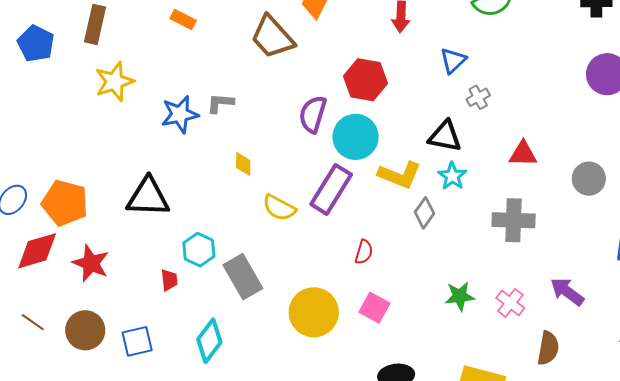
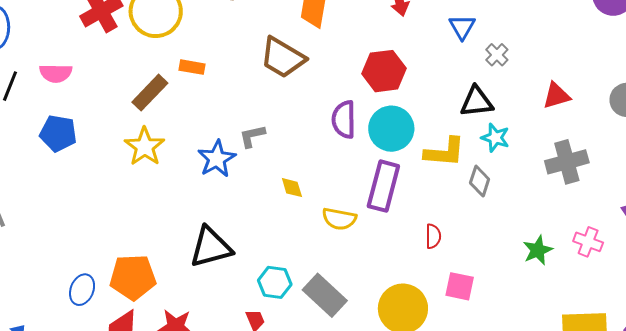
brown rectangle: (95, 24) -> (150, 93), moved, turned 48

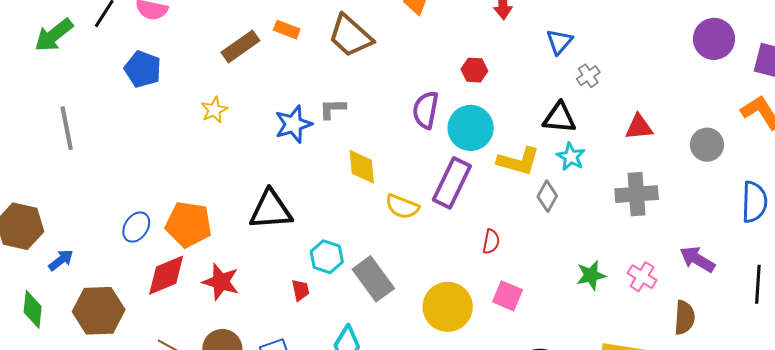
brown trapezoid: (283, 58) -> (350, 36), moved
red hexagon: (384, 71) -> (474, 70), size x0.6
yellow star: (145, 147) -> (214, 110), moved, size x0.7
yellow diamond: (292, 188) -> (362, 167), size x1.5

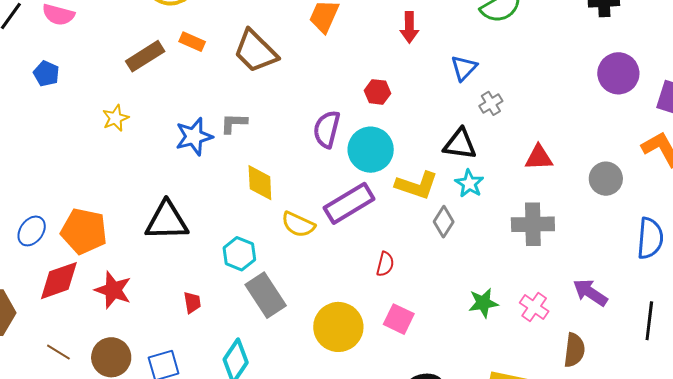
blue pentagon: (143, 69) -> (46, 74), size x0.7
purple rectangle: (452, 183) -> (349, 203), turned 30
cyan hexagon: (327, 257) -> (239, 254), moved

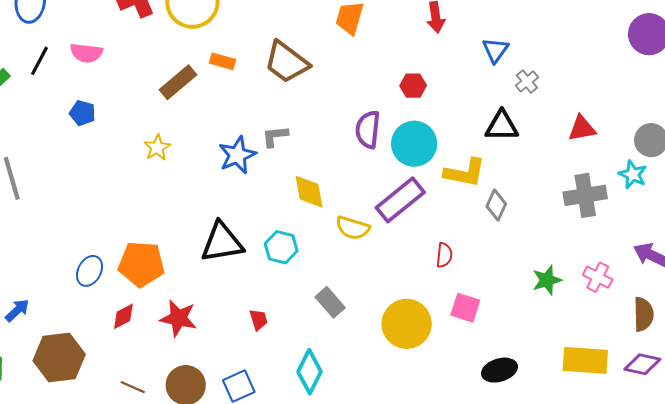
cyan star: (469, 183) -> (633, 174), moved
cyan hexagon: (239, 254) -> (281, 247), moved
red diamond: (59, 281) -> (123, 316), size x0.6
gray rectangle: (266, 295) -> (330, 302), size x0.7

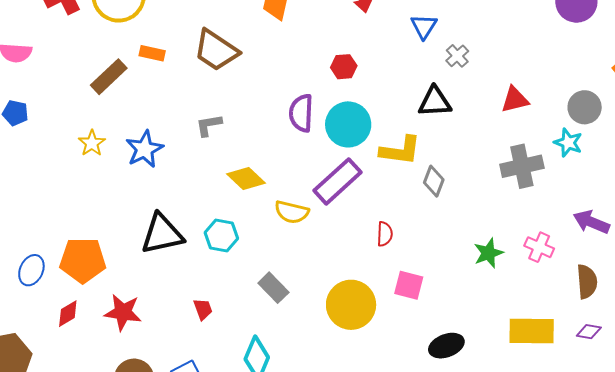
blue star: (237, 155) -> (144, 149), moved
yellow diamond: (309, 192) -> (246, 178), turned -33
purple diamond: (642, 364) -> (589, 332), size x0.7

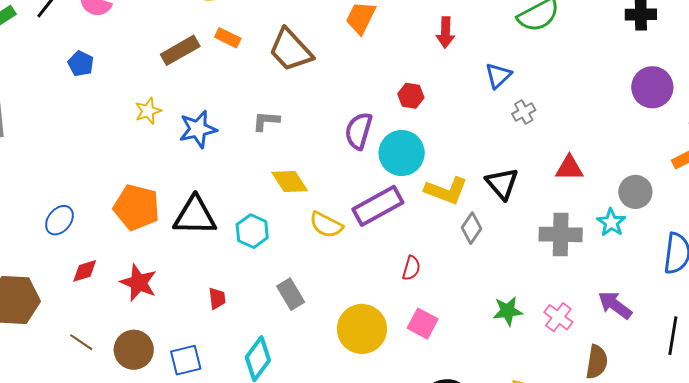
black triangle: (435, 102) -> (502, 183), moved, turned 39
orange pentagon: (83, 260) -> (137, 207), moved

